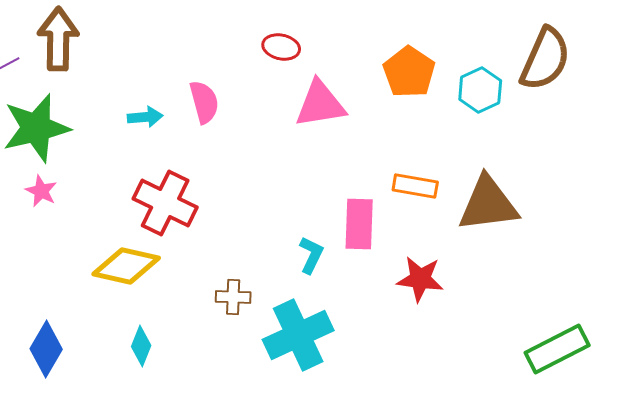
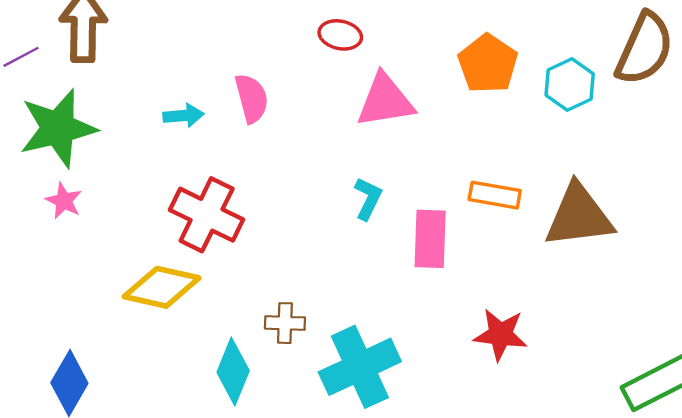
cyan L-shape: (311, 255) -> (368, 199), moved
red star: (420, 279) -> (500, 335), moved
cyan diamond: (141, 346) -> (233, 371), moved, size x1.4

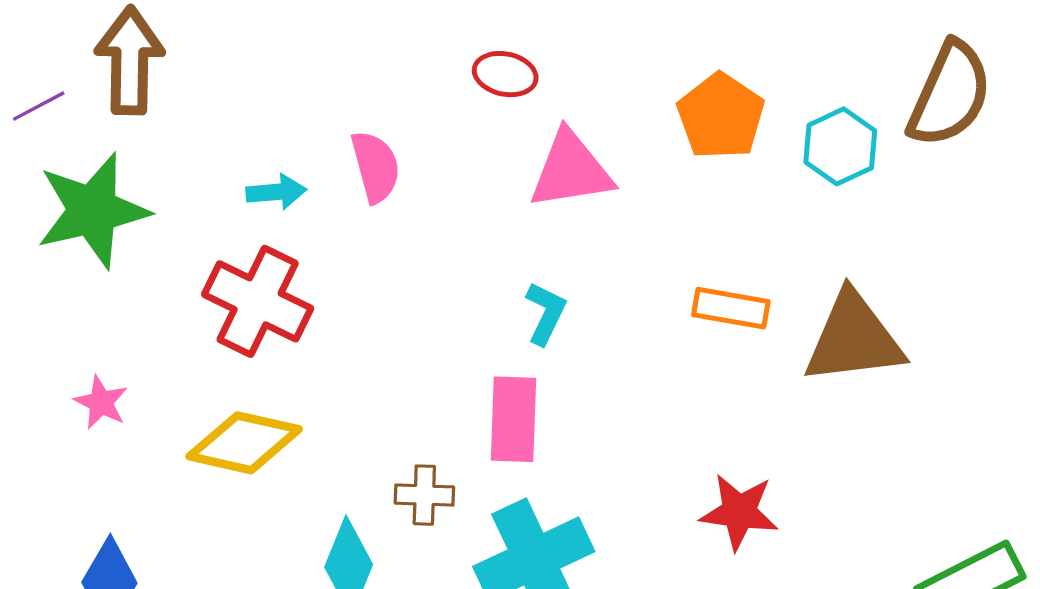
pink star: (64, 201) -> (101, 402), moved
red cross: (207, 215) -> (258, 301), moved
pink rectangle: (430, 239) -> (514, 419), moved

